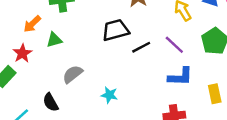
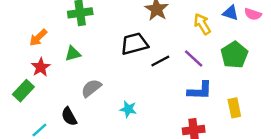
orange arrow: (32, 24) -> (38, 38), moved

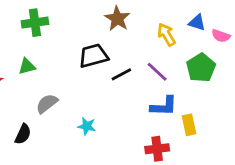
pink semicircle: (253, 14) -> (221, 36), moved
yellow rectangle: (234, 108) -> (189, 125), moved
black semicircle: (69, 116) -> (23, 134), turned -126

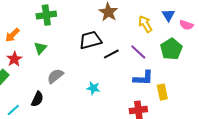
blue triangle: (197, 23) -> (168, 15), turned 40
green triangle: (27, 66) -> (40, 48), turned -32
cyan star: (87, 126) -> (93, 88), moved

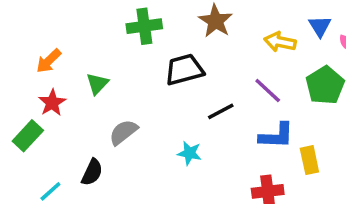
green cross: (46, 15) -> (144, 26), moved
yellow arrow: (145, 24) -> (280, 42), turned -48
black line: (111, 54) -> (221, 111), moved

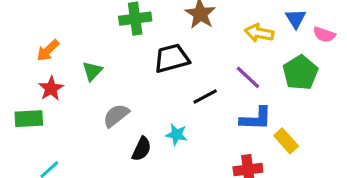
green rectangle: (28, 136) -> (29, 119), turned 44
yellow rectangle: (309, 160) -> (286, 141), turned -30
black semicircle: (92, 172) -> (142, 149), moved

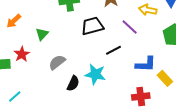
purple line: (248, 77) -> (130, 27), moved
red star: (51, 89) -> (22, 54), moved
cyan star: (176, 135) -> (95, 74), size x1.5

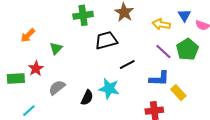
purple line: (130, 27) -> (163, 51), moved
gray semicircle: (57, 62) -> (57, 88), moved

